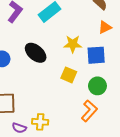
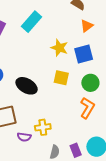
yellow star: (73, 44) -> (59, 48), turned 30
black ellipse: (36, 53) -> (27, 86), moved

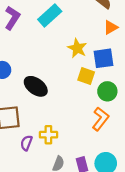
yellow square: (61, 78) -> (86, 76), moved
purple semicircle: (24, 137) -> (26, 143), turned 96

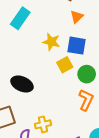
blue square: (103, 58) -> (77, 46), turned 30
yellow square: (86, 76) -> (65, 65), turned -35

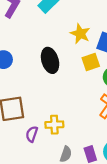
black ellipse: (22, 84) -> (50, 60), moved, turned 40

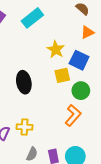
black ellipse: (50, 60) -> (24, 82), moved

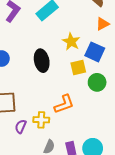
black ellipse: (24, 82) -> (42, 61), moved
orange L-shape: (73, 115) -> (64, 104), moved, turned 30

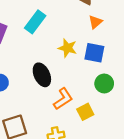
yellow square: (78, 67) -> (85, 112), moved
orange L-shape: (64, 104) -> (63, 99), moved

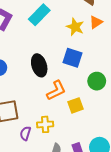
yellow star: (68, 48) -> (75, 27), moved
blue square: (94, 53) -> (72, 58), moved

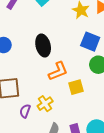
blue square: (72, 58) -> (90, 42), moved
yellow cross: (45, 124) -> (45, 104), turned -35

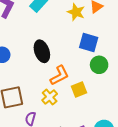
yellow cross: (45, 104) -> (50, 97), moved

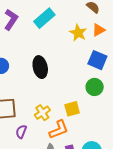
blue square: (89, 43) -> (97, 60), moved
orange L-shape: (59, 75) -> (59, 130), moved

